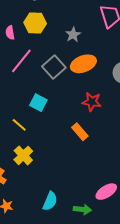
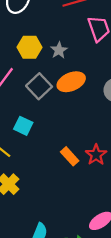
yellow hexagon: (35, 23) -> (29, 47), moved
red star: (92, 102) -> (96, 155), moved, turned 30

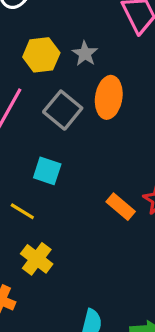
orange ellipse: (71, 82) -> (109, 97), turned -52

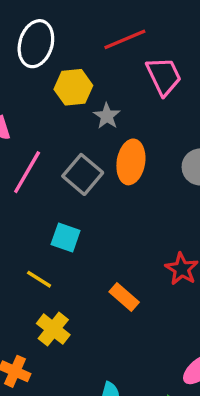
yellow hexagon: (41, 55) -> (73, 87), moved
orange rectangle: (121, 207) -> (124, 297), moved

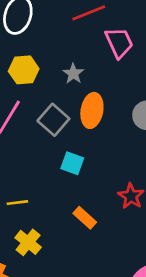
yellow hexagon: (73, 87) -> (24, 70), moved
cyan square: (66, 238) -> (72, 163), moved
yellow line: (39, 279) -> (17, 203), turned -40

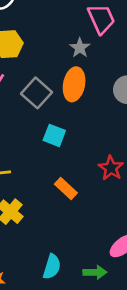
gray star: (73, 74) -> (80, 48), moved

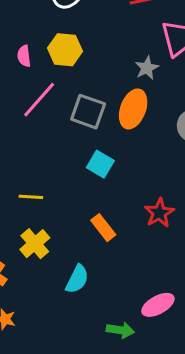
gray square: (37, 93) -> (88, 112), turned -32
cyan semicircle: (52, 267) -> (77, 279), moved

